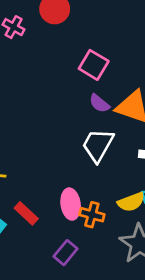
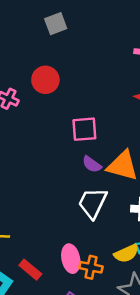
pink square: (94, 65) -> (84, 129), turned -32

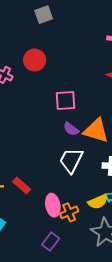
orange cross: (91, 267) -> (69, 212), turned -36
red rectangle: (30, 270) -> (22, 186), moved

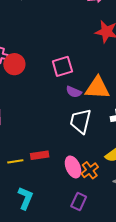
red circle: (35, 60) -> (14, 64), moved
red rectangle: (22, 186) -> (40, 155), turned -36

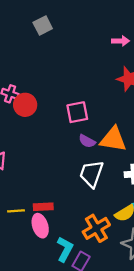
pink ellipse: (73, 167) -> (40, 226), moved
orange cross: (90, 170) -> (96, 228), size x1.4
cyan L-shape: (25, 198) -> (65, 249), moved

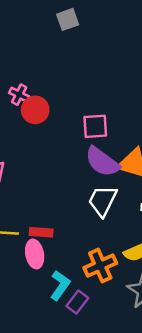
purple semicircle: (87, 141) -> (102, 162), size x1.8

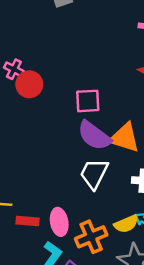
red rectangle: (41, 232) -> (28, 221), moved
pink ellipse: (35, 254) -> (59, 222), moved

